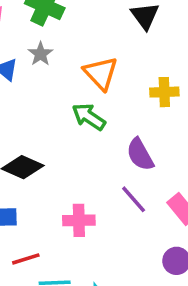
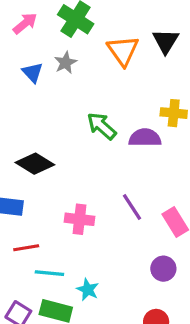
orange triangle: (101, 73) -> (123, 51), moved
purple semicircle: (140, 154) -> (145, 138), moved, turned 112

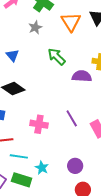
blue triangle: (33, 72) -> (12, 55), moved
green arrow: (102, 126) -> (57, 57), moved
purple circle: (163, 269) -> (75, 166), moved

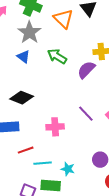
gray star: (35, 27) -> (29, 32), size x1.6
blue triangle: (12, 55) -> (23, 57), moved
purple semicircle: (82, 76) -> (86, 70), turned -36

